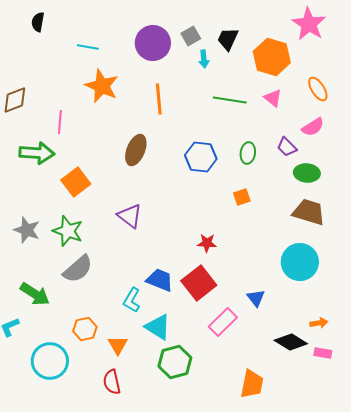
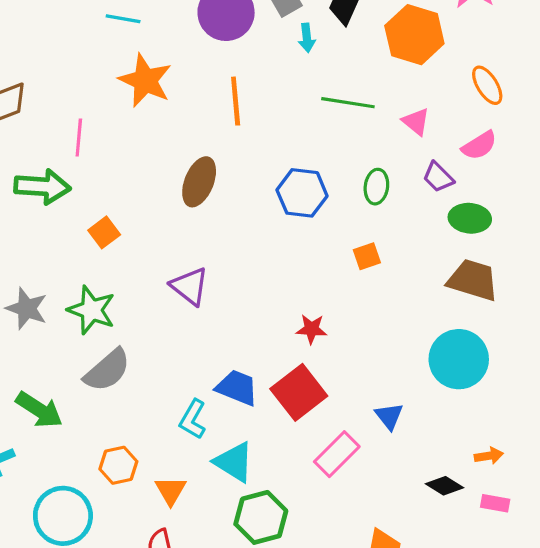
pink triangle: (273, 98) -> (416, 122), moved
orange square: (76, 182) -> (104, 232), size x0.7
black diamond: (291, 342) -> (444, 486), size x0.7

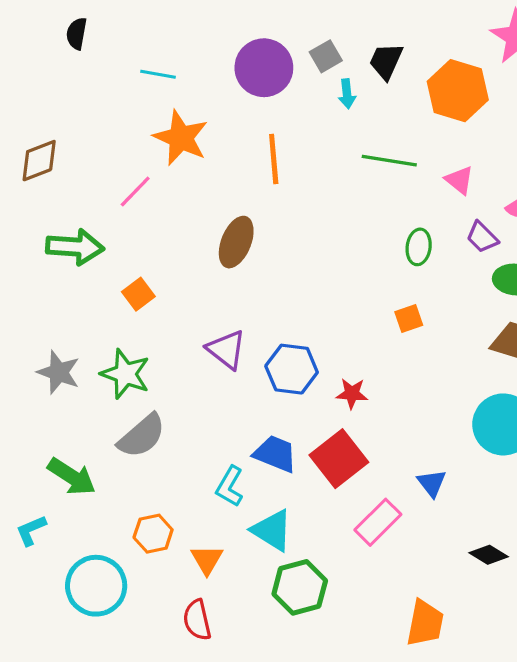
pink line: (79, 138) -> (135, 192), moved, turned 39
blue hexagon: (302, 193) -> (292, 369), moved

